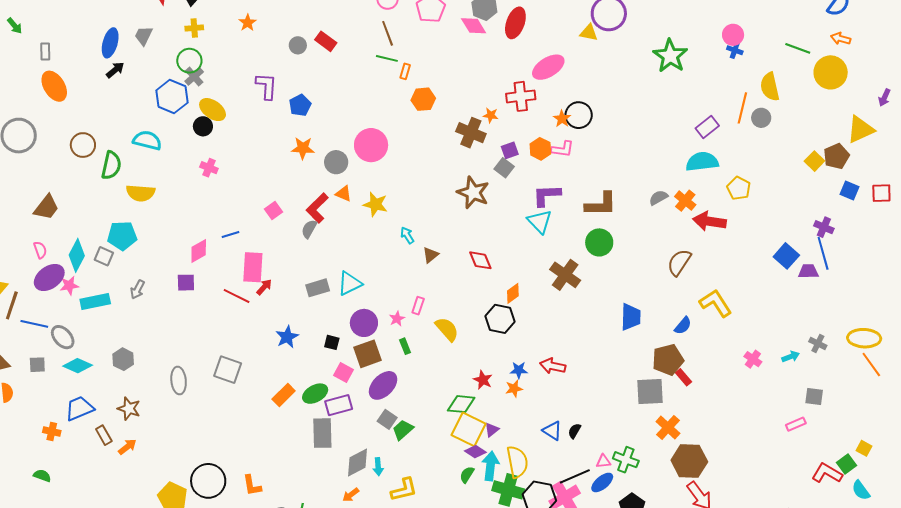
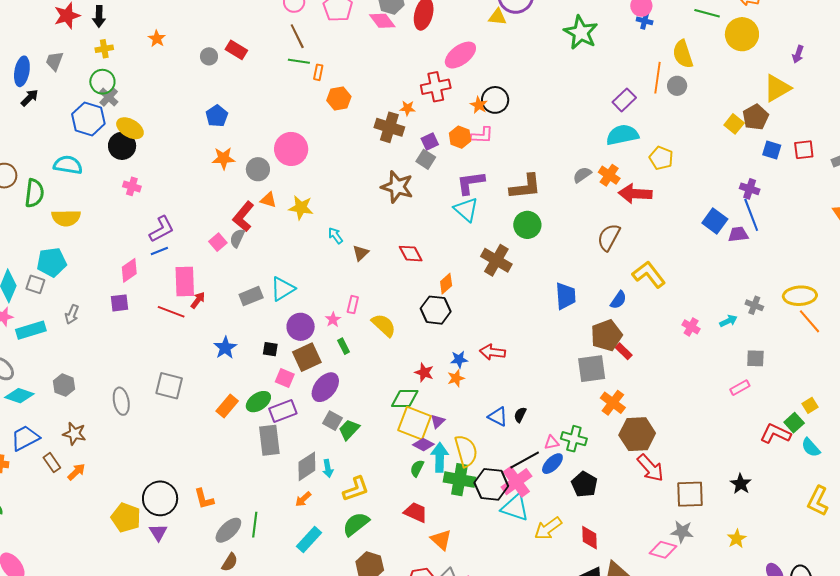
purple L-shape: (267, 86) -> (162, 229), moved, turned 64
black circle: (203, 126) -> (122, 146), size x1.4
pink square: (273, 211) -> (218, 242), moved
yellow square: (864, 448) -> (810, 405), turned 35

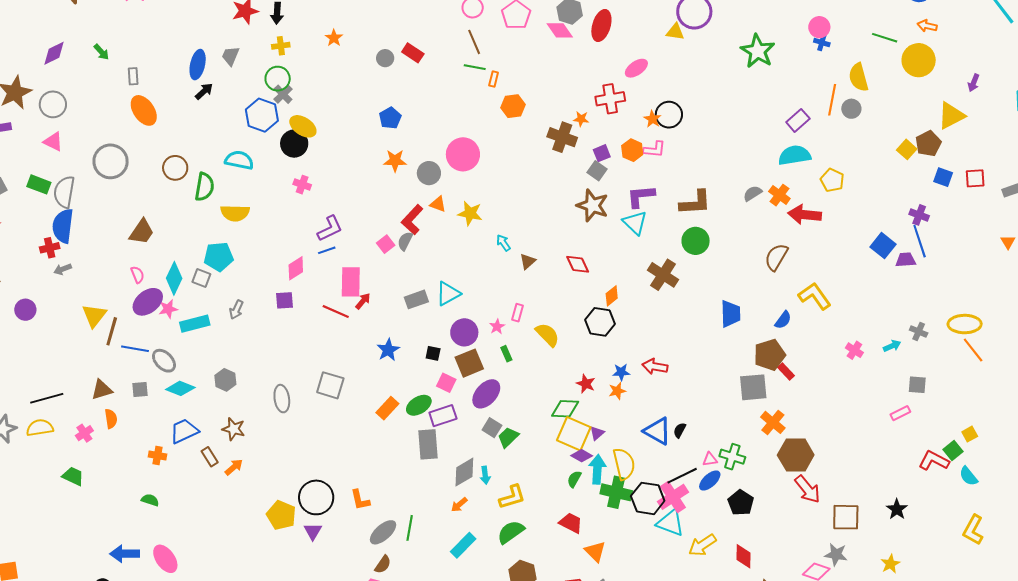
pink ellipse: (460, 55) -> (636, 68), size x0.7
brown star: (397, 187) -> (593, 205), moved
blue triangle: (498, 417) -> (657, 431), size x1.4

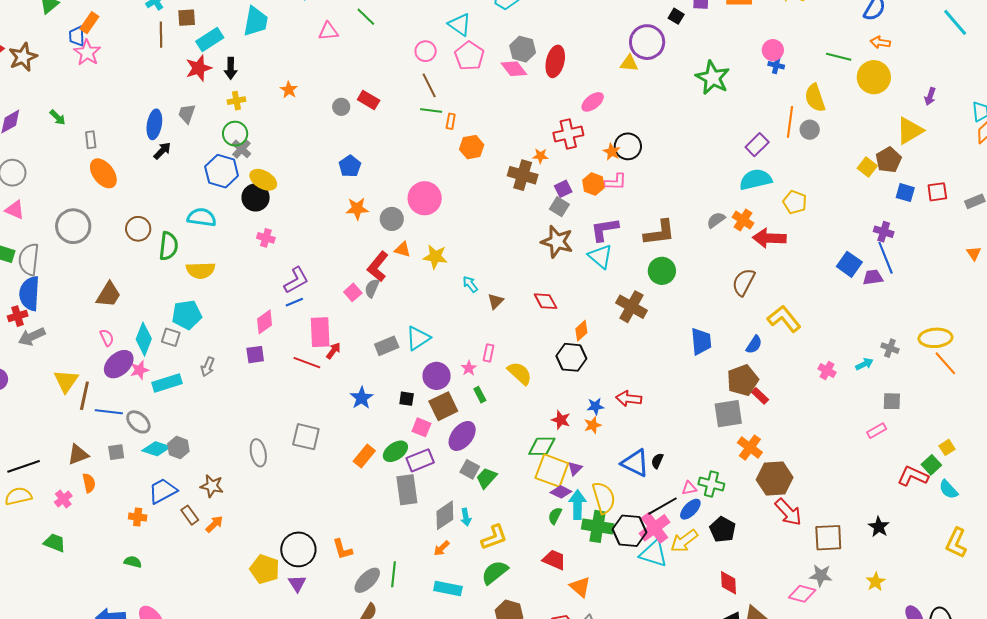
gray arrow: (63, 269) -> (32, 337), size x1.5
gray hexagon: (225, 380) -> (178, 448), moved
cyan rectangle: (463, 545) -> (448, 589), turned 60
yellow arrow: (702, 545) -> (684, 541), moved

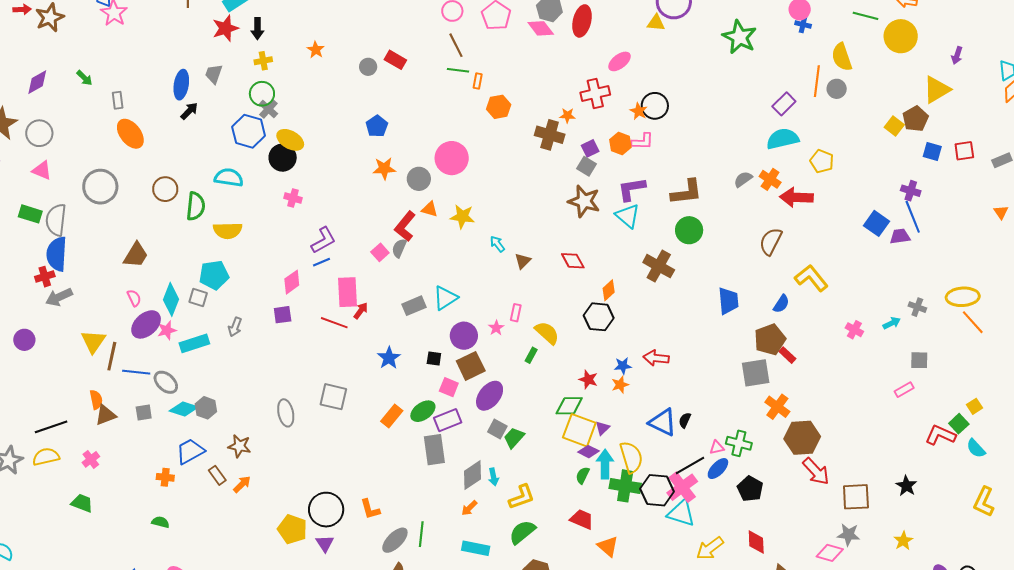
green rectangle: (480, 395) -> (531, 355), moved, turned 56
orange semicircle: (89, 483) -> (96, 400), moved
yellow arrow: (684, 541) -> (710, 548), moved

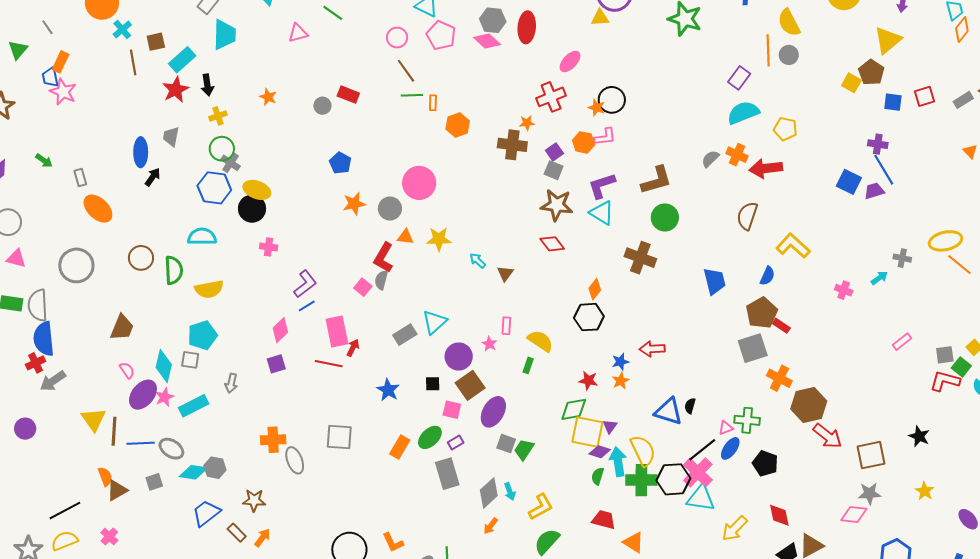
red diamond: (573, 261) -> (552, 244), moved
gray square: (919, 360) -> (945, 355), moved
purple rectangle: (448, 420) -> (456, 442), size x0.6
orange cross: (165, 477) -> (273, 440), moved, size x1.4

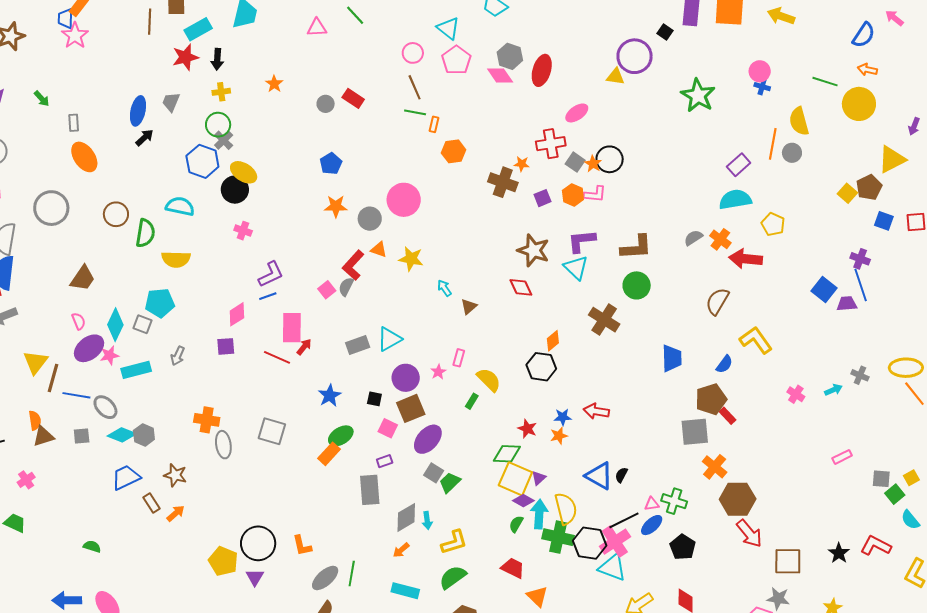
gray square: (554, 170) -> (575, 162), moved
red L-shape: (945, 381) -> (876, 546), moved
green ellipse: (430, 437) -> (341, 436), moved

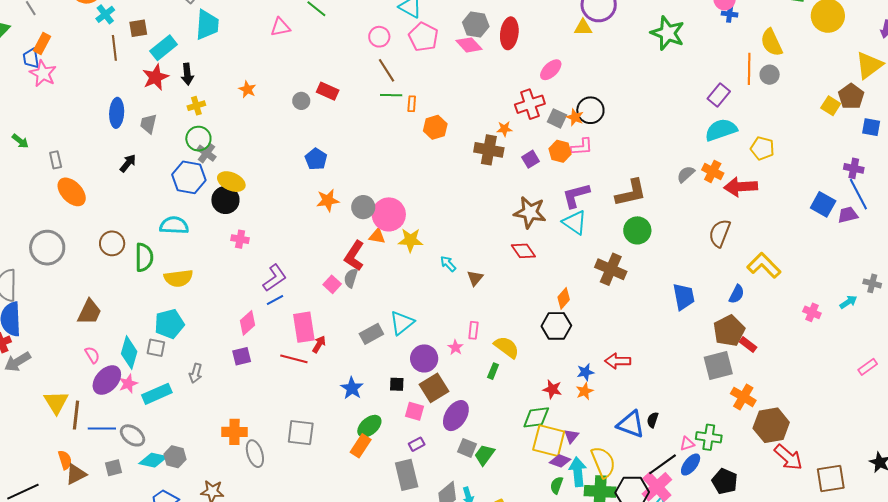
blue ellipse: (138, 111) -> (117, 113), moved
pink circle: (404, 200) -> (389, 214), moved

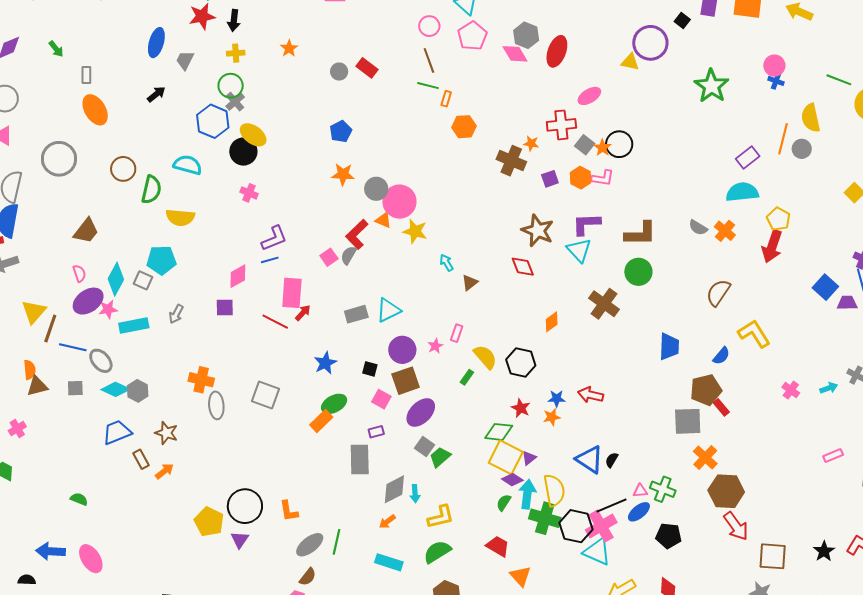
gray semicircle: (686, 174) -> (698, 228), turned -120
red arrow: (741, 187) -> (772, 246), moved, turned -80
black hexagon: (556, 326) -> (521, 363), moved
black pentagon: (725, 481) -> (669, 536), turned -30

